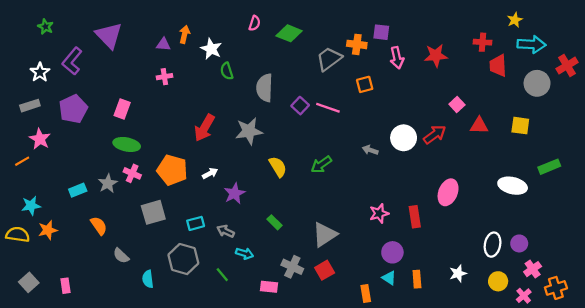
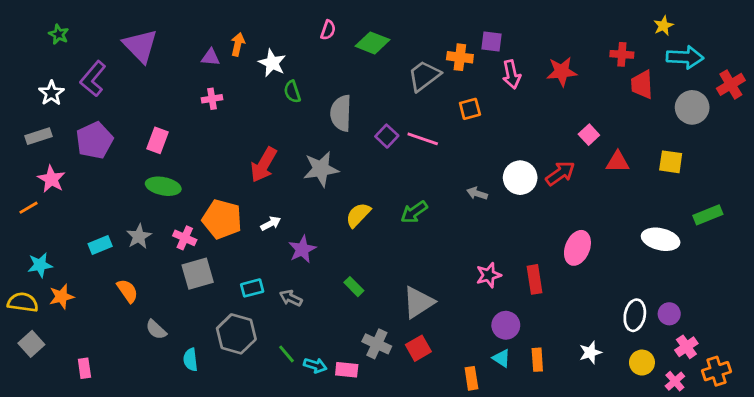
yellow semicircle: (278, 167) -> (358, 215), turned -105
pink cross: (132, 173) -> (185, 238), moved
cyan arrow: (245, 253) -> (315, 365), moved
gray square: (29, 282) -> (31, 344), moved

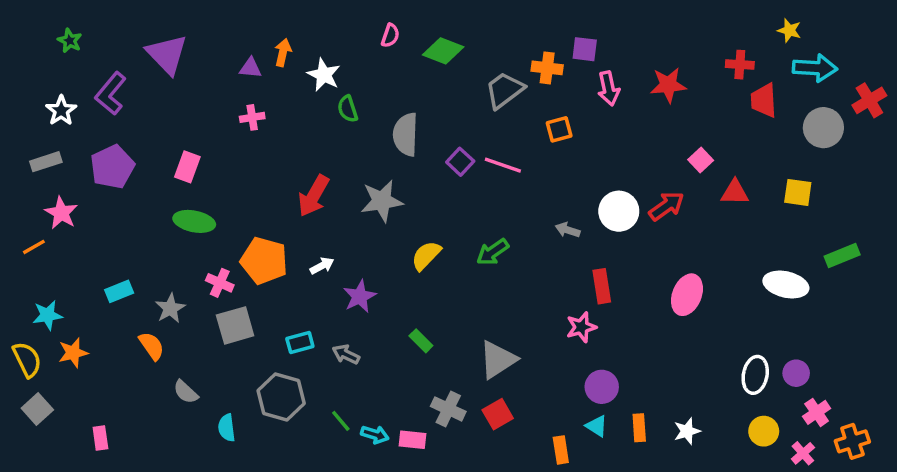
yellow star: (663, 26) -> (789, 30), turned -30
gray star: (139, 236) -> (170, 308), moved
red rectangle: (534, 279) -> (602, 286), moved
yellow semicircle: (23, 302) -> (27, 360), turned 56
white star: (590, 352) -> (687, 431), moved

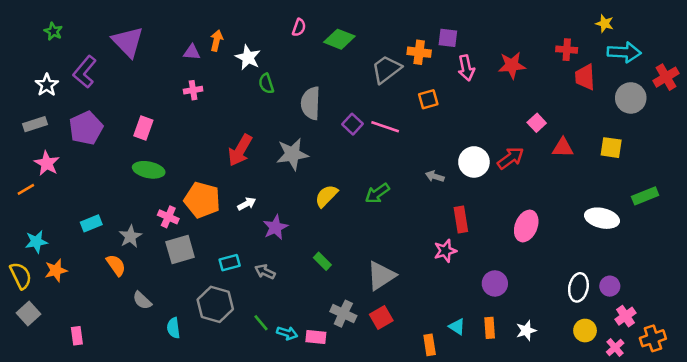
purple circle: (602, 387) -> (495, 283), moved

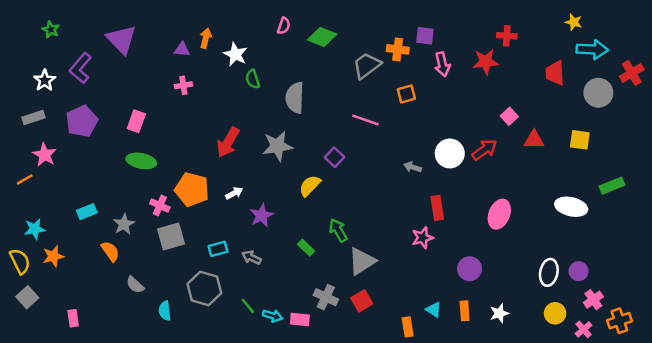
red cross: (567, 50) -> (507, 36), moved
purple square: (352, 124) -> (334, 157), moved
green arrow: (377, 193) -> (338, 230), moved, turned 95

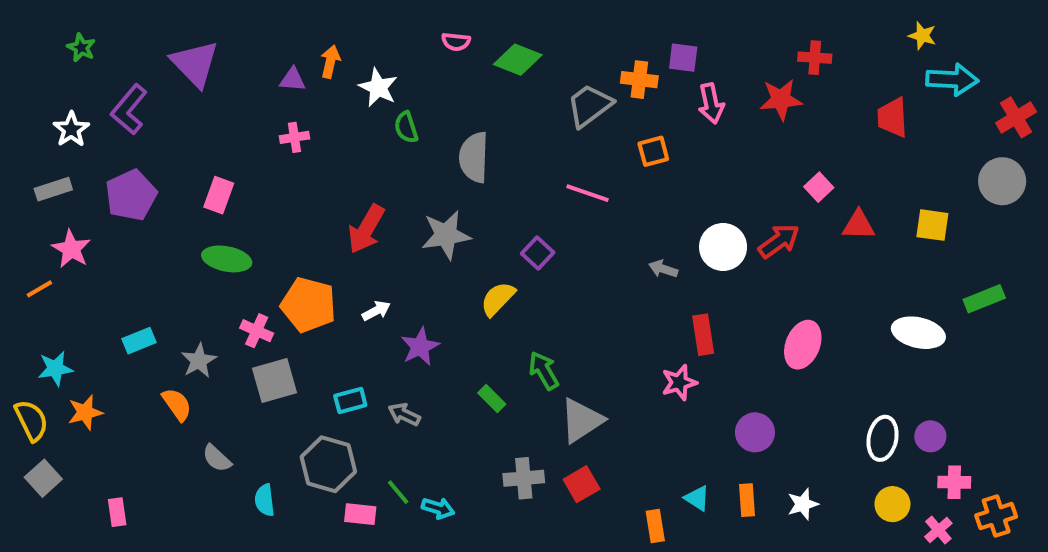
pink semicircle: (284, 26) -> (456, 42), turned 77
gray circle: (598, 93) -> (1002, 181), moved
gray cross: (326, 297) -> (524, 478), turned -30
pink cross: (593, 300) -> (954, 482), turned 36
pink rectangle: (300, 319) -> (360, 514), moved

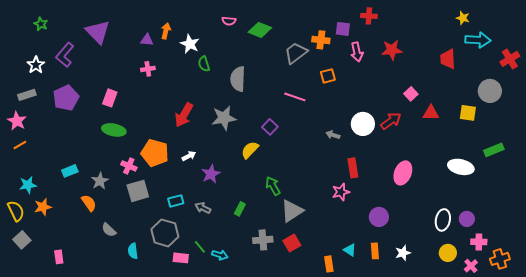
red cross: (815, 58) -> (369, 16), moved
gray circle: (1002, 181) -> (490, 91), moved
pink star: (71, 249) -> (17, 121), moved
green rectangle: (492, 398) -> (240, 209), moved, turned 72

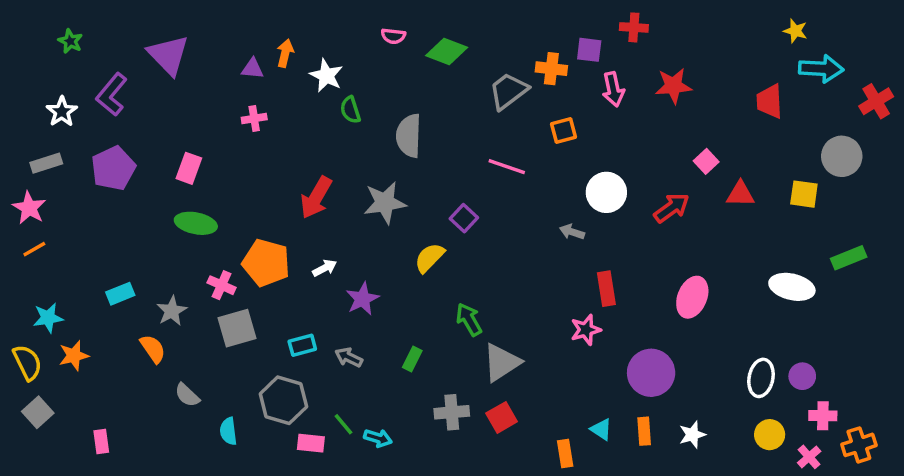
white circle: (363, 124) -> (606, 192), moved
purple circle: (379, 217) -> (651, 373), size x1.4

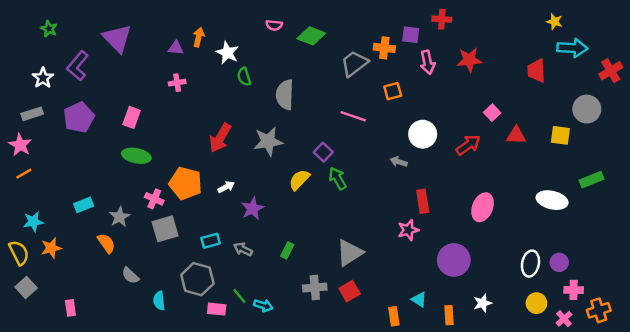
green arrow: (469, 320) -> (338, 179), moved
orange rectangle: (644, 431) -> (449, 315), moved

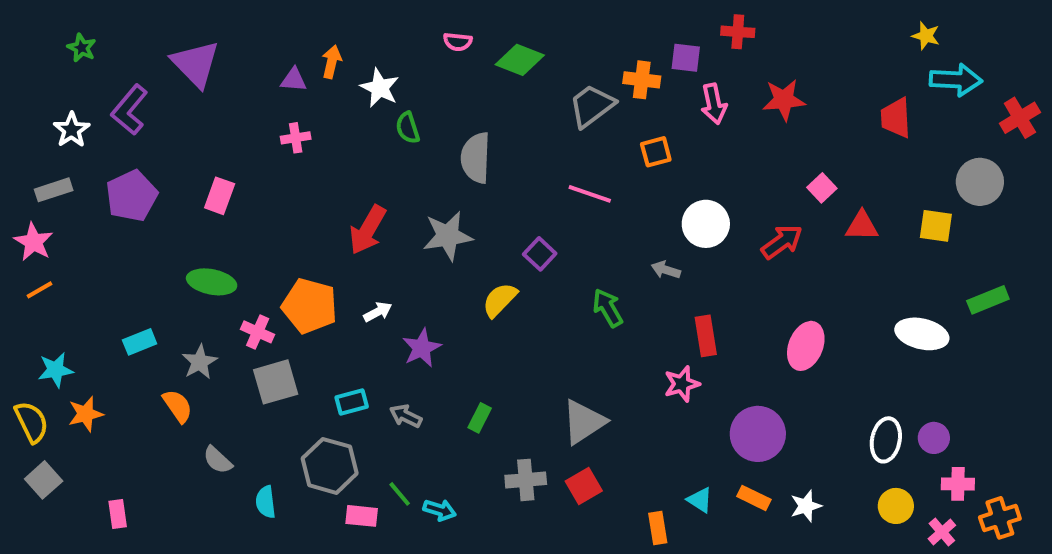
green ellipse: (136, 156) -> (212, 282), moved
green arrow: (338, 179) -> (608, 308), moved
orange rectangle: (449, 315) -> (754, 498), moved, turned -60

